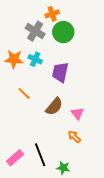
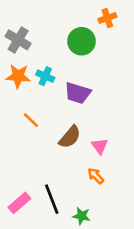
orange cross: (52, 14) -> (107, 18), moved
gray cross: (35, 31) -> (18, 40), moved
purple trapezoid: (60, 72) -> (78, 93), turned -85

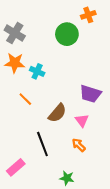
cyan cross: (45, 76) -> (37, 71), moved
purple trapezoid: (78, 93) -> (90, 94), moved
black line: (52, 199) -> (42, 144), moved

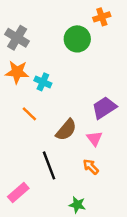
purple trapezoid: (90, 94) -> (104, 108), turned 130

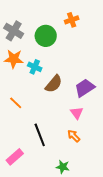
orange cross: (102, 17) -> (72, 20), moved
green circle: (77, 39) -> (46, 36), moved
orange line: (29, 114) -> (16, 103), moved
brown semicircle: (66, 130) -> (54, 84), moved

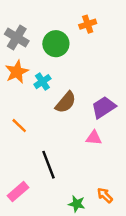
orange star: (14, 59) -> (17, 72), turned -30
cyan cross: (35, 67) -> (42, 82), turned 32
pink triangle: (77, 113) -> (94, 138), turned -48
orange arrow: (74, 136) -> (105, 195), moved

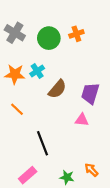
orange cross: (88, 24) -> (76, 34), moved
orange star: (17, 72) -> (15, 74), moved, turned 30
purple trapezoid: (104, 107) -> (90, 93), turned -40
pink rectangle: (18, 192) -> (28, 175), moved

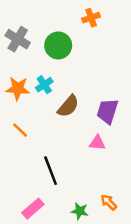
orange cross: (76, 34) -> (91, 18), moved

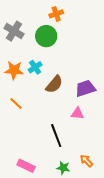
orange cross: (91, 18) -> (56, 14), moved
purple trapezoid: (107, 111) -> (85, 88), turned 55
black line: (51, 171) -> (56, 136), moved
pink rectangle: (33, 209) -> (26, 166), turned 66

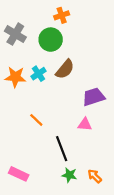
brown semicircle: (54, 84) -> (65, 69), moved
orange line: (16, 103) -> (36, 120), moved
pink rectangle: (26, 166) -> (19, 174), moved
green star: (63, 168) -> (69, 175), moved

